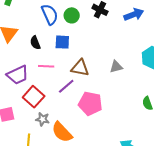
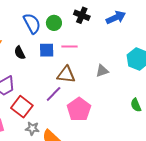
pink line: (46, 66) -> (70, 47), moved
pink pentagon: (90, 103) -> (79, 109), turned 30

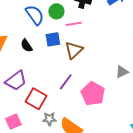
pink line: (70, 47) -> (74, 24), moved
gray triangle: (102, 71) -> (122, 72), moved
brown triangle: (66, 75) -> (74, 50), moved, turned -42

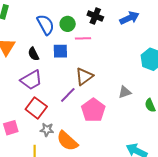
brown triangle: (74, 50) -> (84, 76), moved
purple trapezoid: (16, 81) -> (31, 80), moved

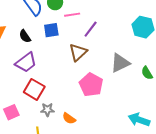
gray triangle: (125, 92) -> (120, 63), size x1.5
purple line: (68, 95) -> (91, 29), moved
orange semicircle: (67, 141) -> (69, 118), size x0.6

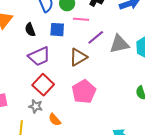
purple trapezoid: (26, 62) -> (39, 56), moved
gray triangle: (120, 63) -> (119, 44), moved
red square: (34, 89) -> (43, 85), moved

